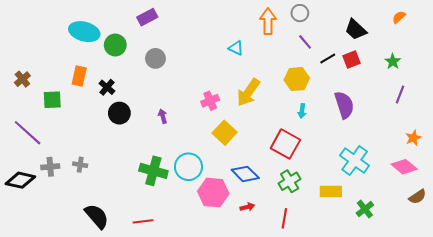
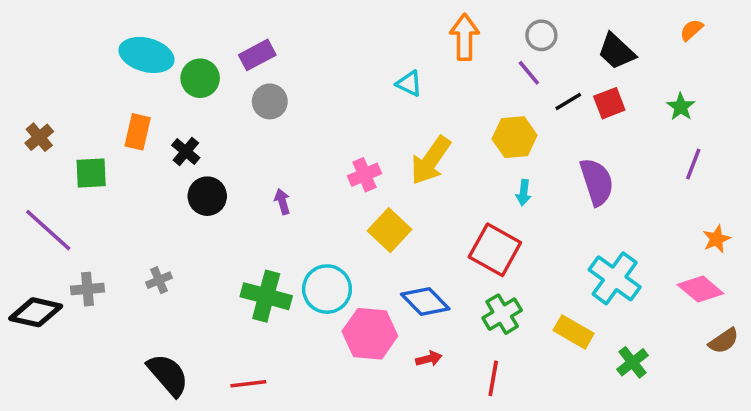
gray circle: (300, 13) -> (541, 35), moved
purple rectangle: (147, 17) -> (257, 55), moved
gray cross: (80, 165) -> (159, 280), moved, turned -32
yellow rectangle: (331, 191) -> (574, 332), turned 30

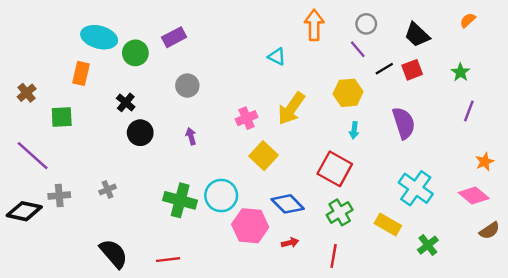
gray circle: (270, 101) -> (187, 86), moved
orange rectangle: (138, 132) -> (81, 73), moved

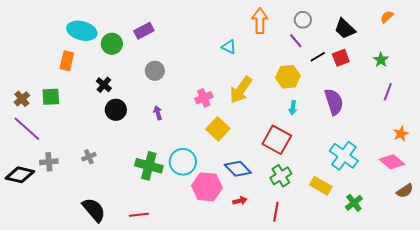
brown cross: (27, 93) -> (22, 99), moved

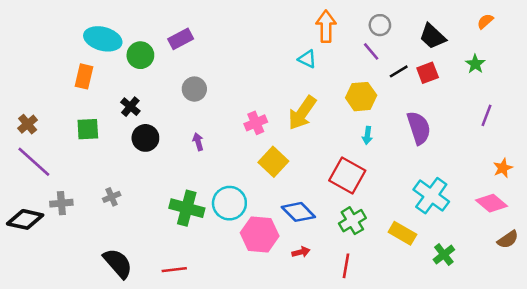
cyan triangle: (229, 47) -> (307, 59), moved
green star: (381, 60) -> (475, 64), moved
green square: (51, 97) -> (88, 129), moved

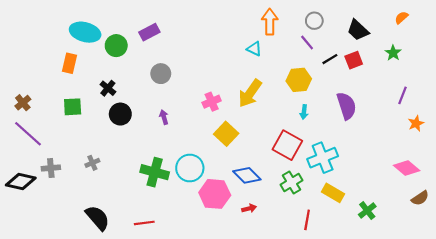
orange star: (503, 168) -> (416, 123), moved
cyan cross: (431, 196) -> (323, 158), moved, turned 32
red line: (346, 266) -> (307, 220), moved

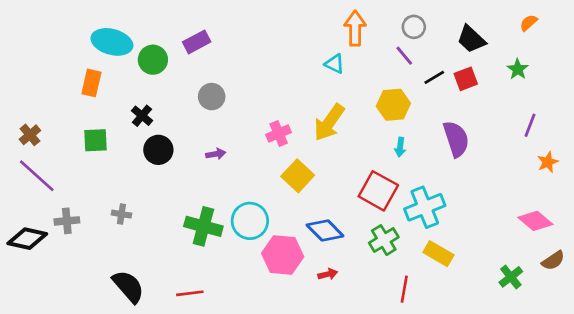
purple arrow: (164, 117) -> (216, 154), turned 96
gray cross: (92, 163) -> (121, 214), turned 32
green cross: (367, 211) -> (511, 277), moved

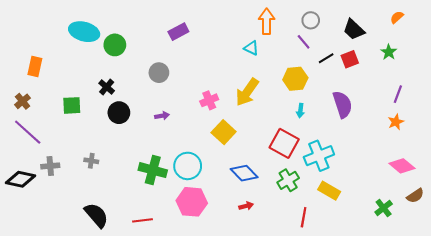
purple rectangle: (197, 42) -> (178, 32), moved
orange rectangle: (91, 83) -> (35, 66), moved
orange star: (548, 162) -> (396, 122), moved
pink hexagon: (283, 255) -> (192, 202), moved

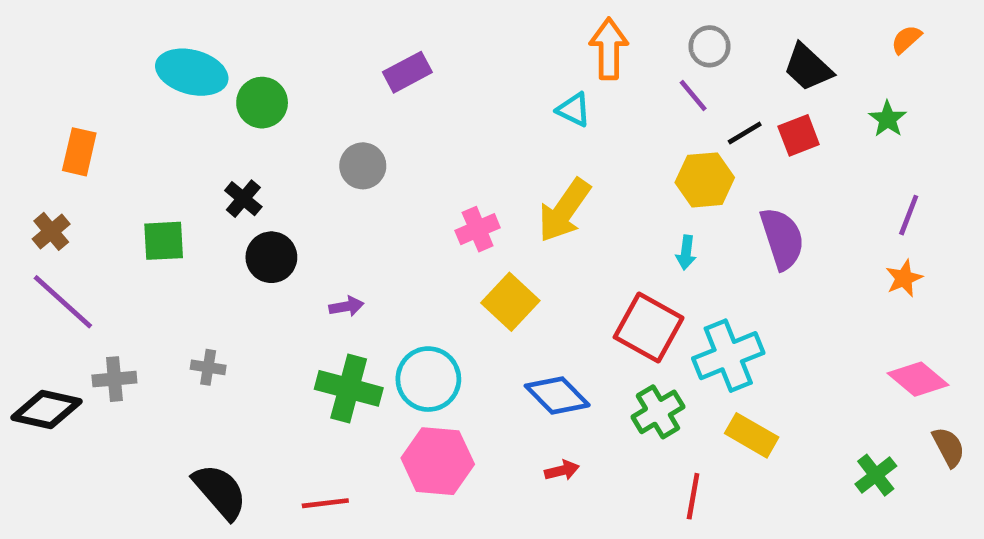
yellow hexagon: (295, 79) -> (705, 180), moved
purple arrow: (162, 116) -> (346, 306), moved
brown semicircle: (415, 196) -> (948, 447), turned -84

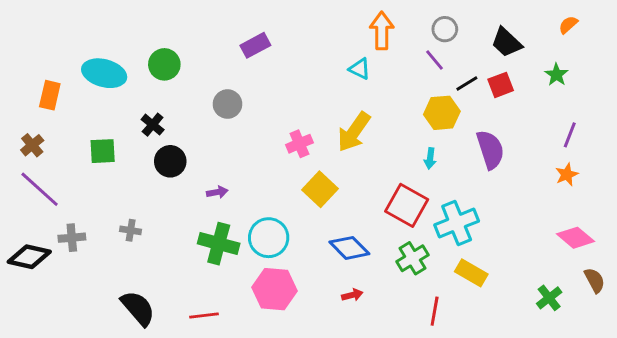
cyan ellipse: (192, 72) -> (104, 73), moved

